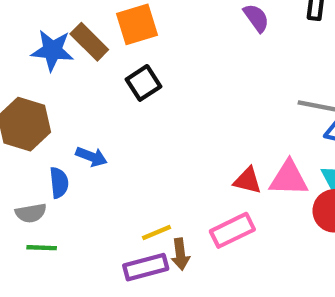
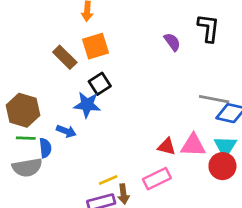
blue star: (52, 50) -> (87, 105), moved
gray semicircle: (31, 213) -> (27, 167), size x1.5
green line: (42, 248) -> (26, 138), moved

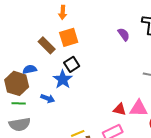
blue star: (87, 105) -> (63, 79), turned 30
blue semicircle: (45, 148) -> (30, 69), moved, turned -96

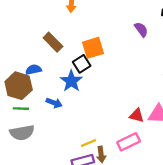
orange square: (69, 37) -> (93, 48), moved

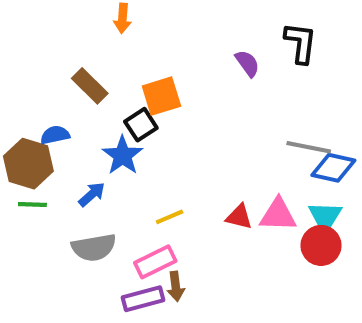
blue arrow: (54, 103) -> (92, 194), turned -63
gray semicircle: (22, 133) -> (94, 248), moved
pink rectangle: (129, 142) -> (155, 262), moved
yellow line: (88, 143) -> (170, 217), moved

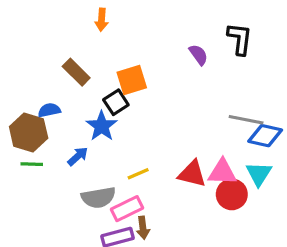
red triangle: (239, 217) -> (192, 174), size x1.4
red circle: (321, 245) -> (232, 194), moved
gray semicircle: (94, 248) -> (98, 198), moved

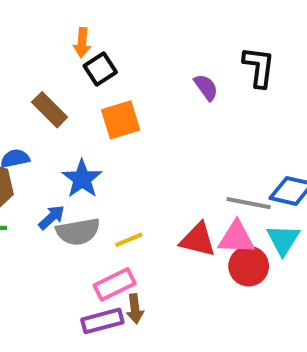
black square: (116, 102) -> (100, 69), moved
gray line: (246, 120) -> (249, 203), moved
gray semicircle: (98, 198) -> (78, 232), moved

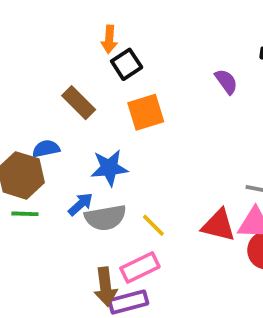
blue star: (82, 179) -> (109, 168), turned 30
yellow line: (129, 240) -> (153, 225), turned 68
brown arrow: (135, 309) -> (105, 287), moved, size x1.4

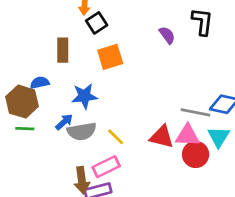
brown rectangle: (79, 103) -> (63, 50), turned 45

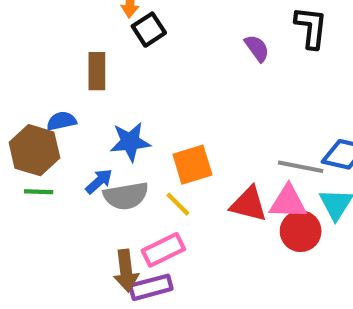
orange square: (110, 57) -> (192, 165), moved

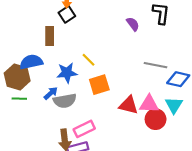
black square: (149, 30) -> (67, 14), moved
blue semicircle: (61, 121) -> (31, 62), size x1.5
gray line: (301, 167) -> (156, 65), moved
yellow line: (178, 204) -> (89, 60), moved

